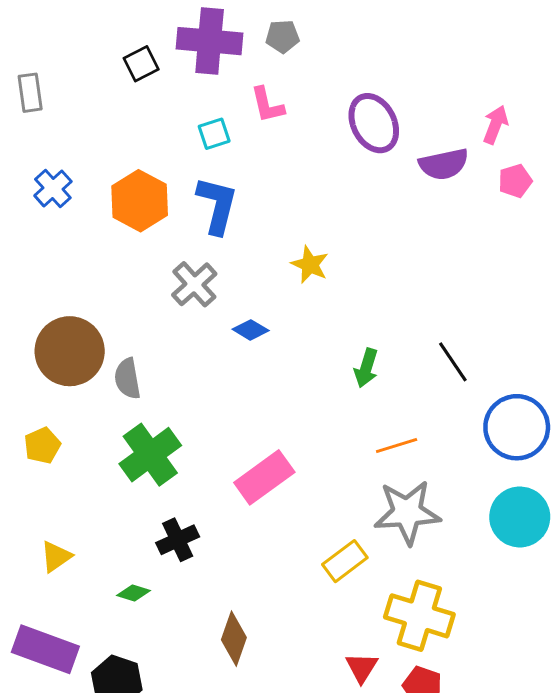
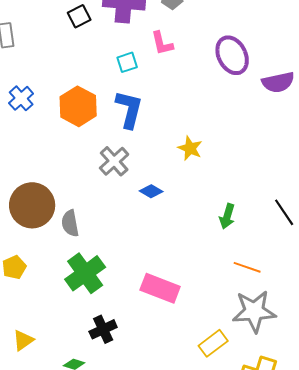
orange line: (397, 445) -> (247, 267), turned 36
pink rectangle: (264, 477) -> (160, 288), turned 57

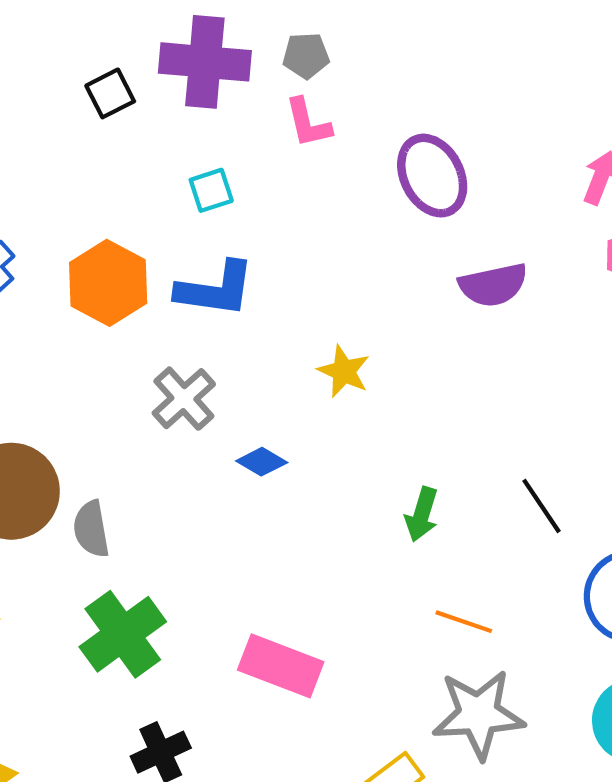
pink L-shape: (162, 43) -> (308, 123), moved
purple semicircle: (278, 82) -> (493, 285), moved
blue L-shape: (129, 109) -> (215, 289), turned 84

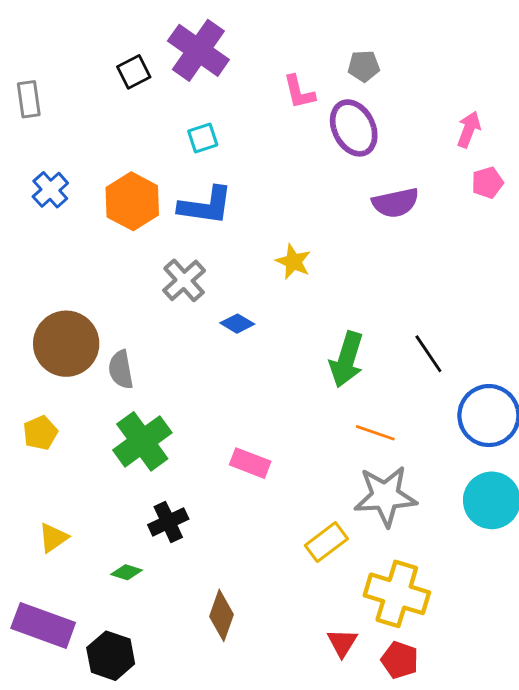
gray pentagon: (306, 56) -> (364, 66), moved
purple cross: (205, 62) -> (198, 50), turned 30
pink L-shape: (308, 123) -> (299, 92), moved
green arrow: (422, 514) -> (347, 359), size x1.5
pink rectangle: (281, 666) -> (250, 463), size x0.7

